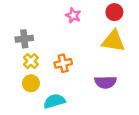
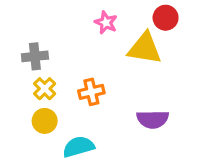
yellow triangle: (113, 41) -> (145, 48), moved

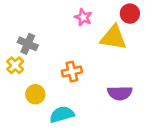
gray cross: (35, 56) -> (28, 44), turned 30
yellow cross: (45, 89) -> (15, 65), moved

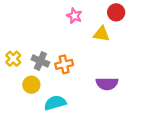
yellow triangle: (113, 38) -> (101, 34), size x0.7
gray cross: (28, 44) -> (40, 61), moved

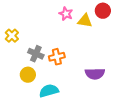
yellow triangle: (101, 34) -> (85, 21), moved
yellow cross: (13, 59) -> (12, 36), moved

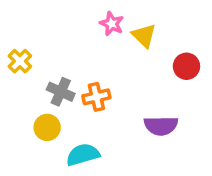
red circle: (103, 11) -> (186, 66), moved
yellow triangle: (85, 21) -> (144, 36), turned 35

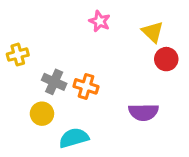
yellow triangle: (144, 36) -> (153, 32), moved
yellow cross: (20, 61) -> (18, 55), turned 30
orange cross: (96, 97) -> (86, 86), turned 30

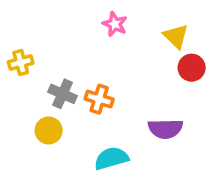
cyan semicircle: (74, 138) -> (111, 158), moved

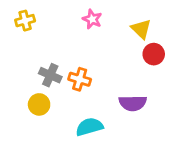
yellow cross: (21, 62) -> (25, 21), moved

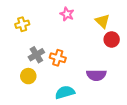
yellow cross: (25, 21) -> (22, 24), moved
gray cross: (50, 75) -> (36, 55), turned 35

